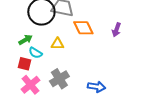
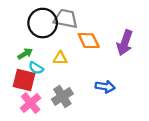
purple arrow: (116, 30) -> (125, 43), size x1.6
red square: (24, 64) -> (24, 80), size x1.5
blue arrow: (96, 87) -> (105, 87), moved

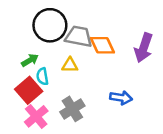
gray trapezoid: (66, 19) -> (79, 37), moved
cyan semicircle: (36, 68) -> (42, 76), turned 48
red square: (24, 80) -> (29, 90), turned 35

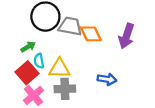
yellow triangle: (70, 65) -> (59, 68), moved, size x1.5
gray cross: (72, 109) -> (65, 89), turned 30

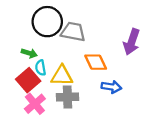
orange diamond: (91, 34) -> (96, 62), moved
green arrow: (28, 47) -> (29, 53), turned 48

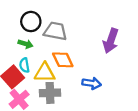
black circle: (47, 22) -> (31, 22), size x0.7
green arrow: (29, 53) -> (25, 44), moved
orange diamond: (96, 62) -> (63, 60), moved

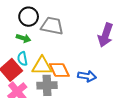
orange diamond: (63, 60) -> (59, 70), moved

